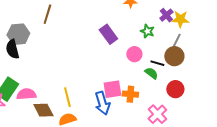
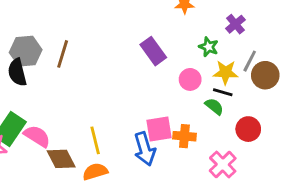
brown line: (47, 14) -> (63, 54), moved
yellow star: (180, 19) -> (226, 72), moved
brown circle: (174, 56) -> (265, 75), moved
pink semicircle: (26, 94) -> (37, 136), turned 36

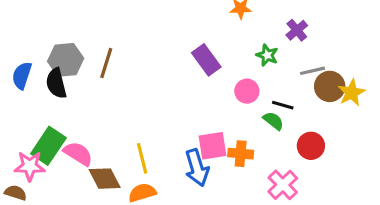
gray line: (250, 61) -> (312, 71), turned 50
yellow star: (226, 72) -> (352, 93), moved, turned -30

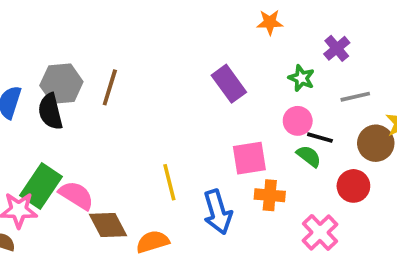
brown circle: (330, 86) -> (376, 143), moved
pink circle: (247, 91) -> (298, 121), moved
pink square: (212, 146) -> (249, 158), moved
yellow line: (142, 158) -> (169, 182), moved

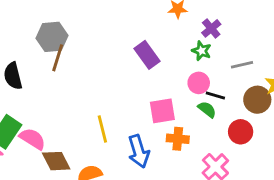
purple cross: (337, 48) -> (211, 28), moved
gray hexagon: (61, 84) -> (52, 37), moved

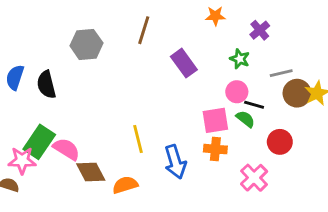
purple cross: (211, 28) -> (260, 30), moved
brown line: (58, 58) -> (144, 30), moved
brown circle: (257, 100) -> (297, 93), moved
pink square: (162, 111) -> (215, 120), moved

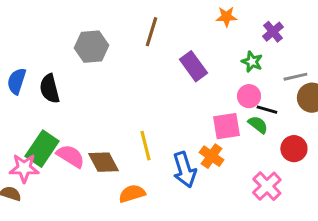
orange cross: (215, 149) -> (212, 156), moved, turned 30
brown diamond: (91, 172) -> (104, 162), moved

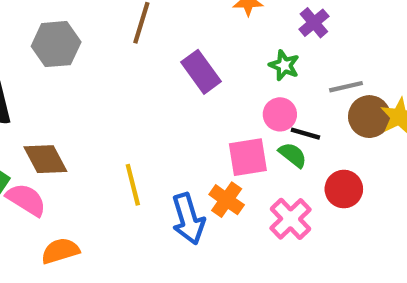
brown diamond: (104, 162) -> (45, 159), moved
pink cross: (267, 186) -> (291, 219), moved
orange semicircle: (132, 194) -> (60, 251), moved

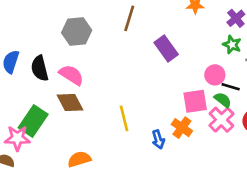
green star: (284, 65) -> (232, 45), moved
pink semicircle: (26, 200) -> (71, 75), moved
blue arrow: (188, 219) -> (158, 139), size x0.6
pink cross: (291, 219) -> (221, 120), moved

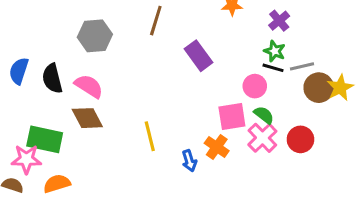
black line: (231, 87) -> (273, 68), moved
green rectangle: (33, 121) -> (45, 139), turned 68
orange semicircle: (79, 159) -> (57, 184), moved

